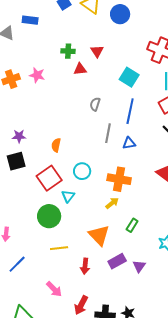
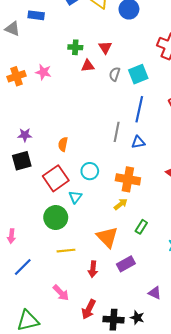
cyan square: (129, 77) -> (138, 74), turned 36
gray semicircle: (95, 104) -> (115, 74), moved
purple triangle: (139, 266) -> (155, 293), moved, turned -40

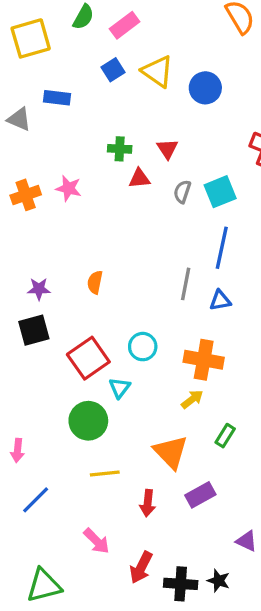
orange semicircle: (63, 144) -> (95, 282), moved

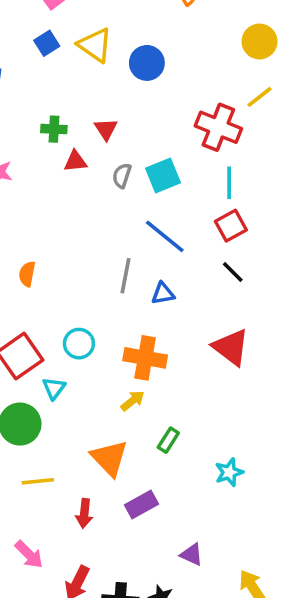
blue line: (222, 248) -> (165, 236), turned -63

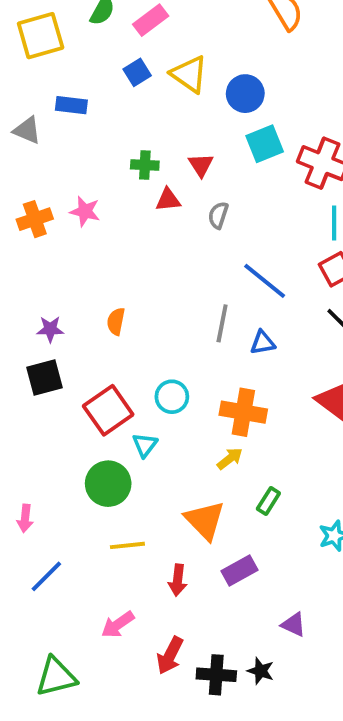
cyan square: (163, 176) -> (265, 144), moved
pink arrow: (29, 555) -> (118, 625), turned 100

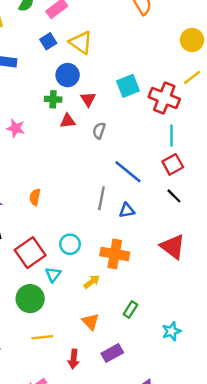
blue circle: (245, 94) -> (68, 75), moved
yellow arrow: (230, 459) -> (92, 282), moved
orange triangle: (205, 520) -> (91, 322), size x0.7

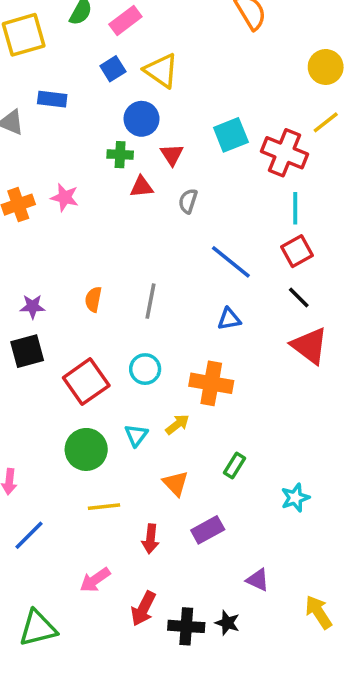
gray line: (101, 198) -> (150, 301), moved
red triangle: (173, 247) -> (310, 346), moved
cyan triangle: (53, 274) -> (136, 435), moved

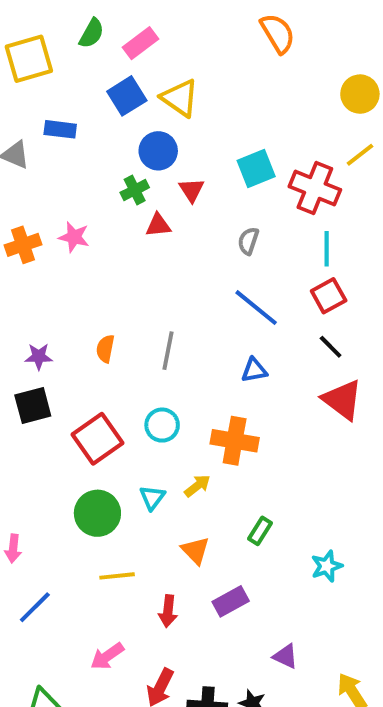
blue square: (113, 69) -> (127, 96), size x1.4
green cross: (120, 155) -> (135, 190), turned -30
gray semicircle: (188, 201) -> (248, 241), moved

